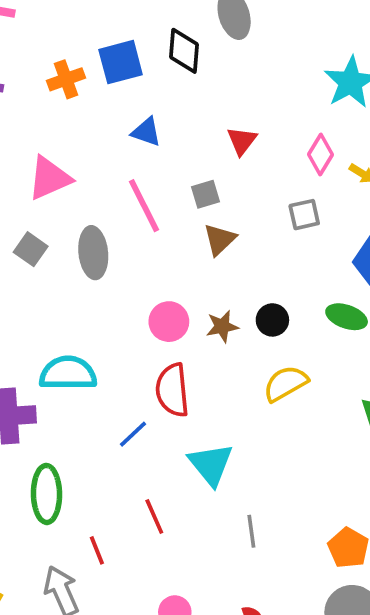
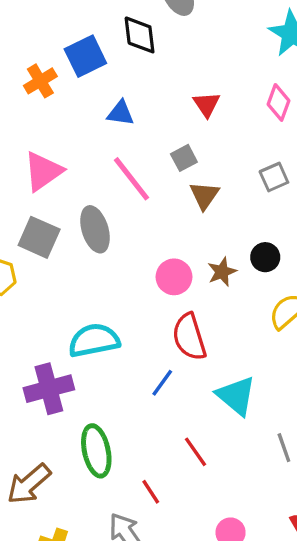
gray square: (304, 215) -> (274, 177), moved
gray square: (31, 249) -> (39, 237), size x1.4

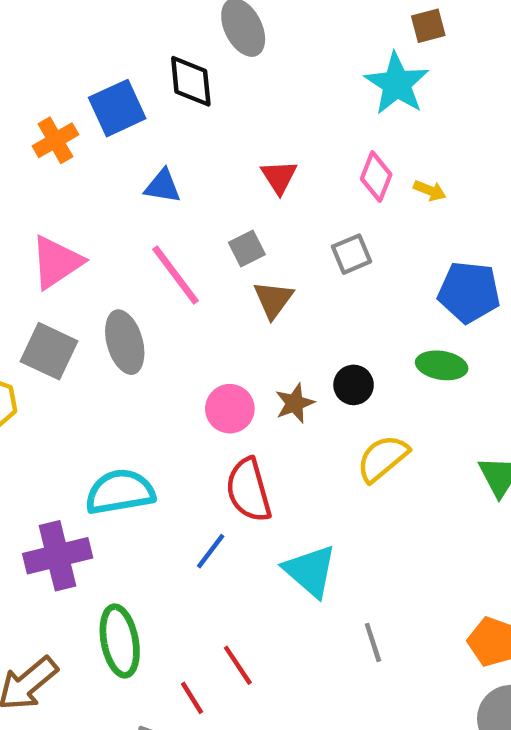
gray square: (274, 177) -> (352, 254), moved
red line: (196, 452) -> (238, 665), moved

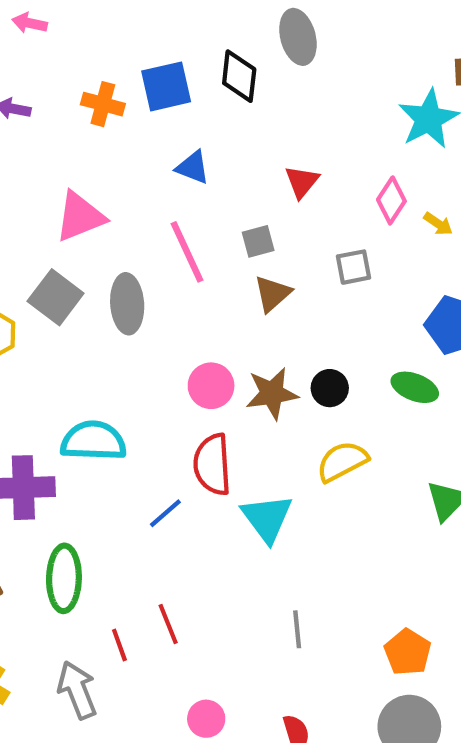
orange cross: (55, 140) -> (103, 104), turned 33
brown star: (295, 403) -> (272, 393), size x1.4
cyan triangle: (310, 571) -> (267, 518), moved

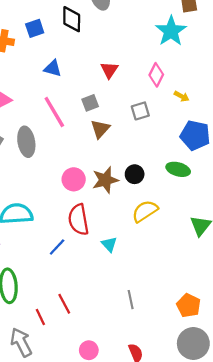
blue square: (166, 86) -> (35, 28), size x0.7
yellow arrow: (438, 224) -> (182, 96), moved
cyan triangle: (267, 518) -> (109, 244), size x0.6

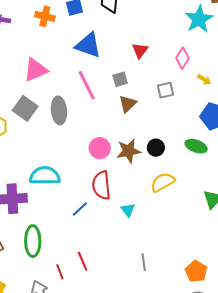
blue triangle: (53, 68) -> (88, 45), size x1.6

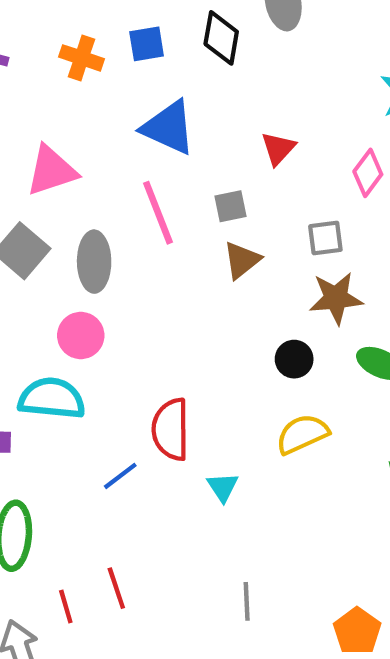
pink circle: (100, 148) -> (81, 335), moved
brown star: (129, 151) -> (336, 298), moved

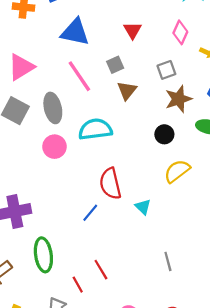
cyan semicircle: (52, 398) -> (95, 129), moved

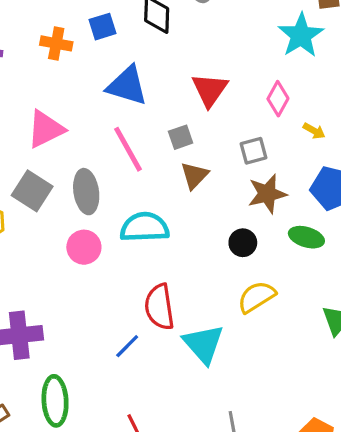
red triangle: (133, 30) -> (210, 90), size x1.4
cyan triangle: (143, 207) -> (203, 344), size x1.8

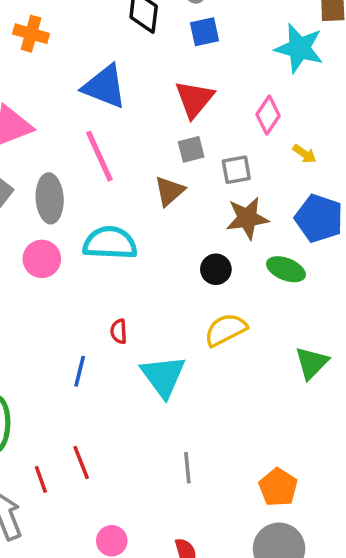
blue square: (102, 27) -> (205, 32), moved
cyan star: (301, 35) -> (299, 48), turned -30
gray square: (181, 137) -> (191, 149), moved
red semicircle: (159, 307) -> (119, 331), size x0.5
blue line: (127, 346) -> (80, 371), turned -36

